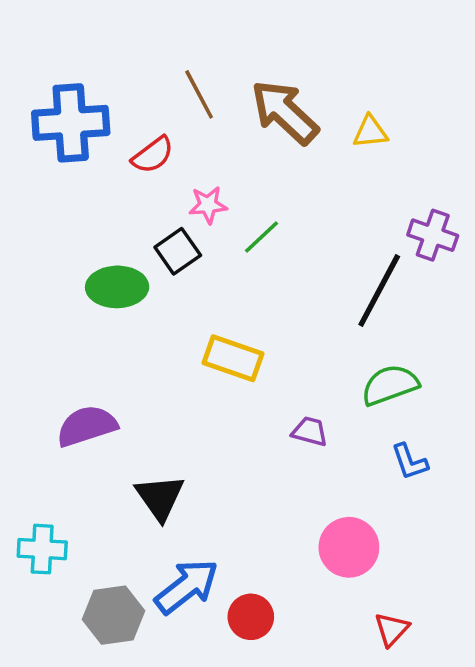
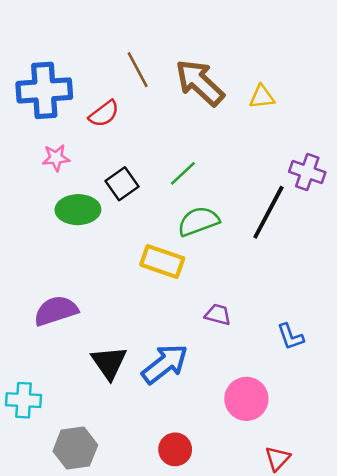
pink star: (208, 205) -> (56, 158), moved
green semicircle: (390, 385) -> (198, 221), moved
blue arrow: (187, 587) -> (165, 364), moved

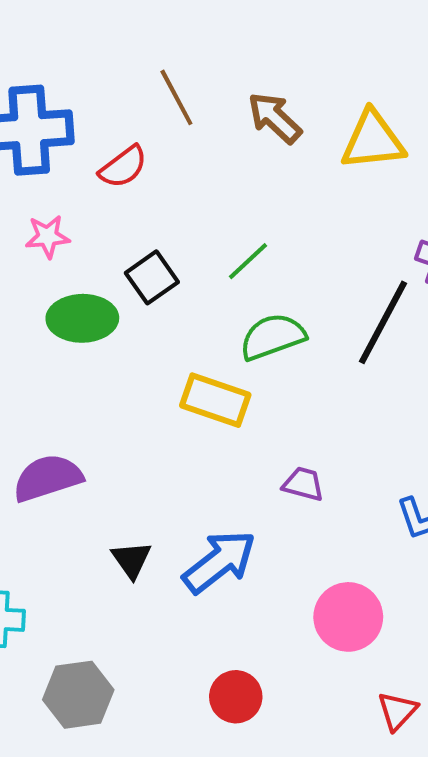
brown arrow: (200, 83) -> (275, 118), size x0.7
yellow triangle: (262, 97) -> (373, 140), size x1.6
black triangle: (109, 363) -> (131, 560), size x0.7

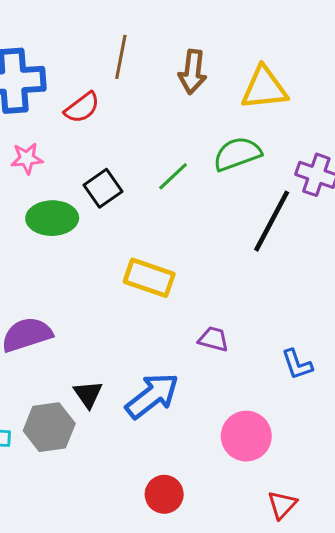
brown line: (176, 97) -> (121, 57), turned 39
brown arrow: (275, 118) -> (193, 72), turned -126
green semicircle: (273, 337) -> (237, 154), moved
gray hexagon: (78, 695) -> (49, 427), moved

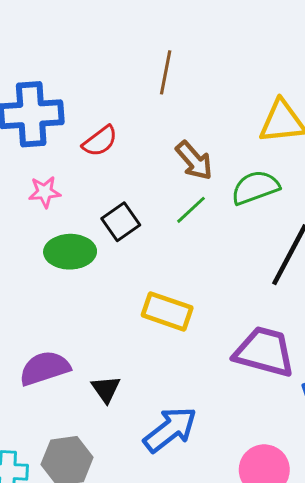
brown line: (121, 57) -> (166, 72), moved
brown arrow: (193, 72) -> (194, 161), moved, turned -48
purple trapezoid: (213, 339) -> (264, 352), moved, size x2.0
black triangle: (88, 394) -> (106, 389), moved

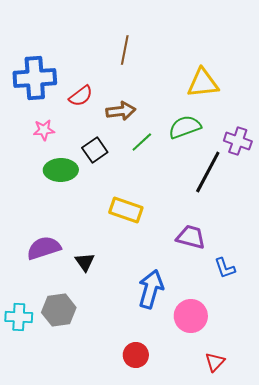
brown arrow: (194, 161) -> (121, 111), moved, turned -56
purple trapezoid: (264, 352) -> (191, 237), size x0.7
blue arrow: (170, 429) -> (151, 289), moved, turned -36

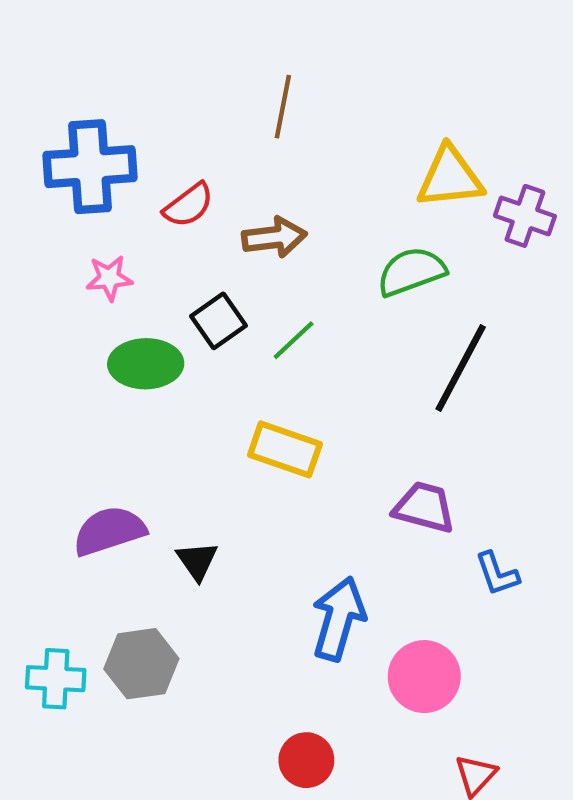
purple cross: (238, 141) -> (525, 216), moved
green line: (142, 142) -> (294, 340), moved

